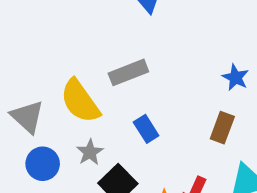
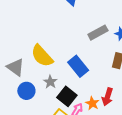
gray rectangle: (128, 72) -> (98, 33), moved
blue rectangle: (146, 129) -> (78, 66), size x1.5

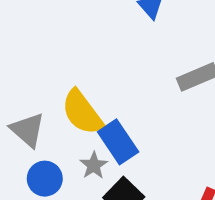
blue rectangle: (78, 66) -> (118, 142), moved

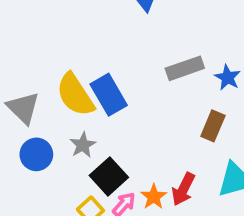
blue rectangle: (118, 142) -> (109, 95), moved

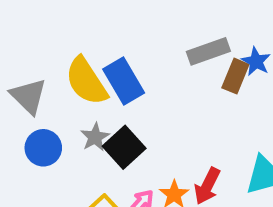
brown rectangle: (213, 126) -> (235, 76), moved
black square: (109, 176) -> (124, 147), moved

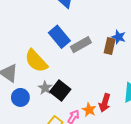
gray rectangle: (208, 51) -> (81, 45), moved
blue rectangle: (124, 81) -> (59, 37), moved

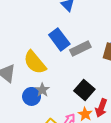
black square: (60, 90) -> (84, 90), moved
blue circle: (20, 97) -> (32, 96), moved

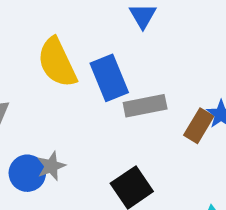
yellow semicircle: (35, 62) -> (57, 62), moved

